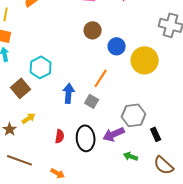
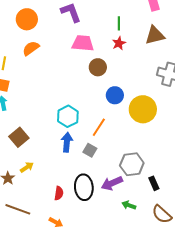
brown circle: (93, 30) -> (98, 67), moved
cyan hexagon: (41, 67) -> (68, 116), moved
red semicircle: (60, 136) -> (59, 193), moved

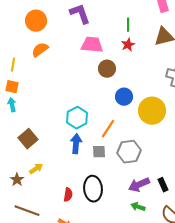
gray square: (90, 150) -> (99, 152), turned -32
gray hexagon: (132, 164) -> (129, 152), moved
purple arrow: (112, 183) -> (139, 185), moved

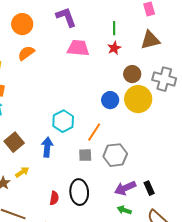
brown circle: (107, 69) -> (132, 74), moved
yellow circle: (152, 111) -> (138, 99), moved
blue arrow: (76, 144) -> (47, 147), moved

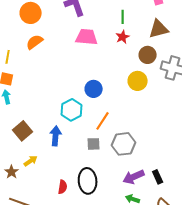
brown circle: (132, 74) -> (148, 55), moved
yellow circle: (138, 99) -> (138, 81), moved, size x0.7
blue circle: (110, 100) -> (94, 89), moved

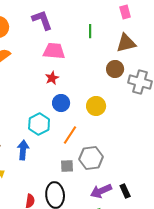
red star: (123, 37) -> (52, 78), moved
yellow circle: (138, 81) -> (96, 106), moved
gray square: (94, 144) -> (67, 166), moved

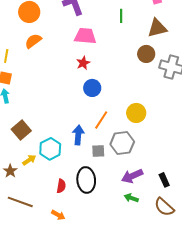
yellow circle: (96, 106) -> (136, 113), moved
cyan hexagon: (39, 124) -> (50, 149), moved
blue arrow: (23, 150) -> (78, 135), moved
black rectangle: (125, 191) -> (164, 180), moved

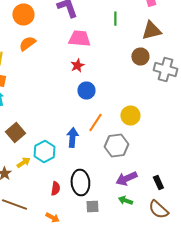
gray square: (98, 151) -> (92, 206), moved

